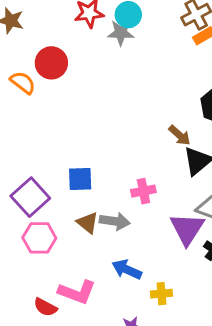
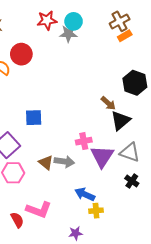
blue square: (80, 179) -> (34, 118), moved
purple triangle: (187, 229) -> (102, 156), moved
blue arrow: (127, 269) -> (85, 194), moved
red semicircle: (45, 307) -> (17, 220), turned -147

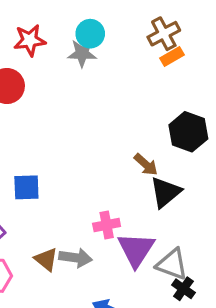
red star: (47, 20) -> (30, 40), moved
gray triangle: (130, 152) -> (172, 264), moved

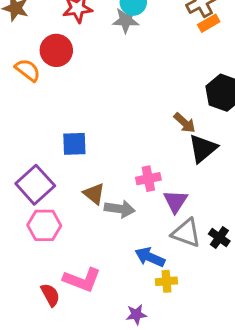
purple triangle: (136, 250) -> (176, 201), size x0.7
brown triangle: (46, 259) -> (94, 194), moved
gray triangle: (172, 264) -> (186, 233), moved

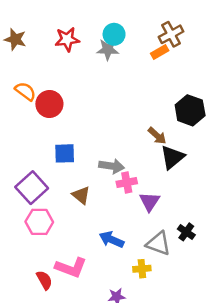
orange rectangle: (209, 23) -> (160, 52), moved
red circle: (56, 50) -> (49, 104), moved
gray arrow: (120, 209) -> (112, 166), moved
gray triangle: (186, 233) -> (158, 243), moved
blue arrow: (150, 257) -> (112, 240), moved

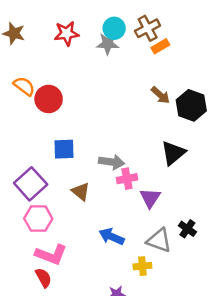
brown cross: (171, 34) -> (148, 28), moved
brown arrow: (157, 136) -> (160, 95), moved
pink L-shape: (71, 267) -> (51, 255), moved

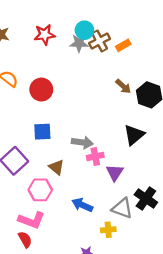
brown cross: (148, 28) -> (100, 41), moved
red circle: (49, 99) -> (41, 90), moved
pink hexagon: (38, 219) -> (40, 190), moved
black cross: (187, 229) -> (146, 199), size x1.5

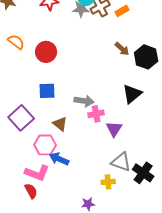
black cross: (146, 199) -> (143, 173), moved
blue arrow: (82, 205) -> (59, 159), moved

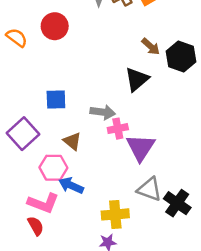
red circle: (46, 52) -> (55, 26), moved
black triangle: (132, 94) -> (137, 79), moved
purple triangle: (114, 129) -> (141, 148), size x1.4
yellow cross: (108, 182) -> (115, 214), moved, size x1.5

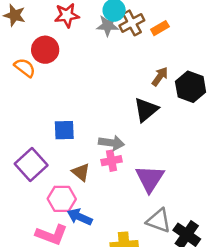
red circle: (55, 26) -> (45, 50), moved
brown arrow: (151, 46) -> (160, 77), turned -96
pink cross: (118, 129) -> (111, 161), moved

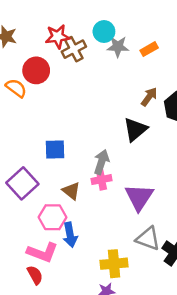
brown cross: (132, 23) -> (74, 49), moved
gray star: (108, 25) -> (118, 47), moved
gray arrow: (111, 143) -> (101, 162), turned -80
blue arrow: (80, 217) -> (70, 235), turned -125

